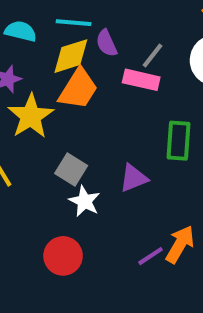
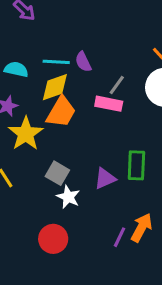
purple semicircle: (106, 43) -> (83, 62), moved
green rectangle: (178, 141) -> (136, 165), moved
purple line: (151, 256) -> (120, 237), turned -30

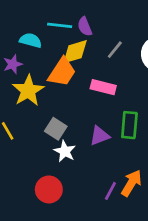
cyan semicircle: (16, 69) -> (31, 40), moved
yellow diamond: (55, 87) -> (75, 52), moved
pink rectangle: (109, 104) -> (103, 87), moved

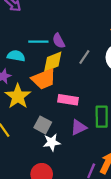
orange trapezoid: (62, 72) -> (44, 79), turned 40
pink rectangle: (103, 87) -> (68, 100), moved
white star: (65, 151) -> (52, 142), turned -30

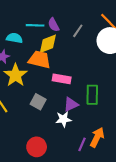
gray line: (84, 57) -> (78, 31), moved
orange trapezoid: (44, 79) -> (39, 60), turned -145
white star: (52, 142) -> (63, 119), moved

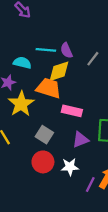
white star: (63, 119) -> (70, 167), moved
red circle: (37, 147) -> (43, 162), moved

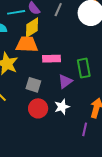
purple line: (90, 185) -> (85, 129), moved

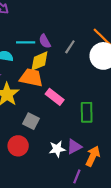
pink rectangle: (52, 59) -> (55, 97), turned 30
purple triangle: (65, 81) -> (74, 147), moved
red circle: (38, 108) -> (18, 146), moved

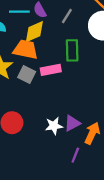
pink rectangle: (55, 97) -> (51, 70), turned -48
green rectangle: (87, 112) -> (72, 50), moved
gray square: (31, 121) -> (27, 74), moved

